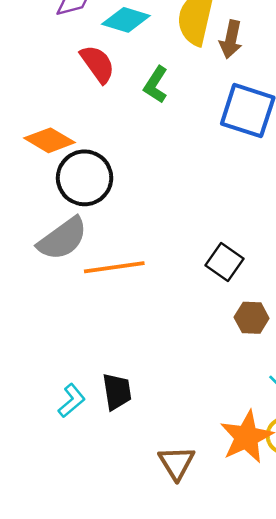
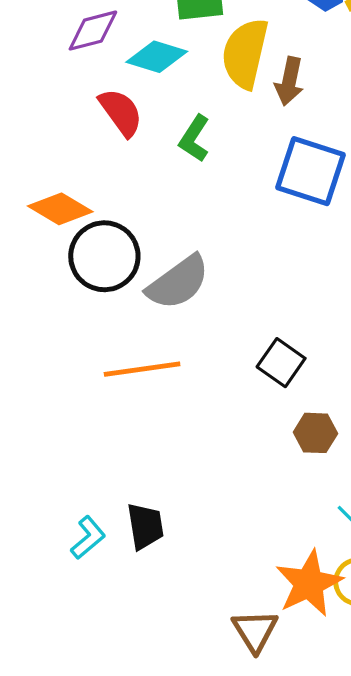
gray semicircle: (63, 239) -> (178, 282), moved
brown triangle: (176, 463) -> (255, 631), moved

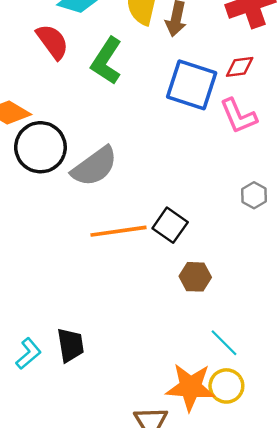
green L-shape: (194, 138) -> (106, 61), size x1.4
orange line: (142, 369) -> (118, 231), moved
orange star: (309, 583) -> (190, 387), turned 30

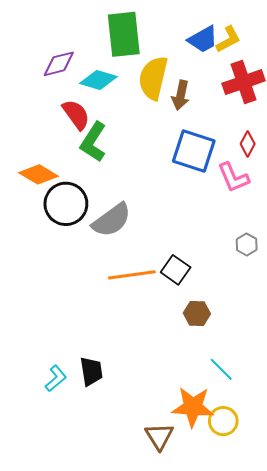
green L-shape: (106, 61) -> (93, 142), moved
red diamond: (240, 67) -> (248, 144), moved, turned -55
yellow circle: (226, 386) -> (223, 421), moved

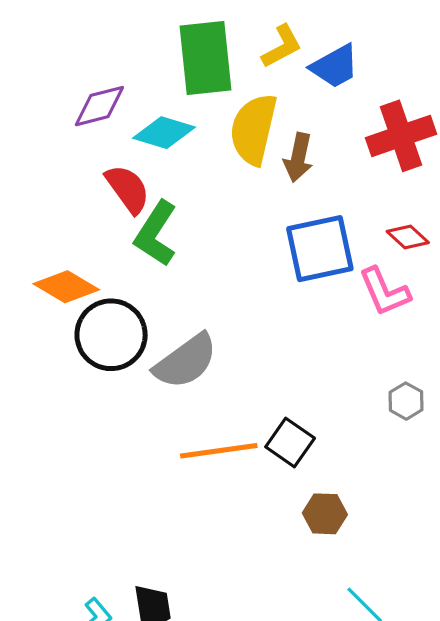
yellow L-shape: (228, 39) -> (282, 46), moved
red diamond: (248, 144) -> (408, 237), turned -75
blue square: (194, 151) -> (320, 249), turned -30

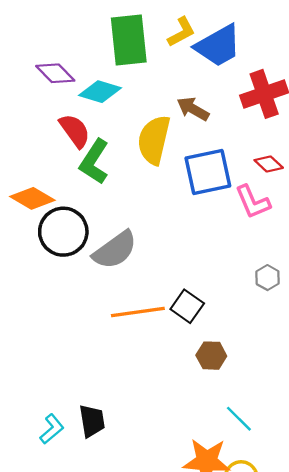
blue trapezoid: (335, 66) -> (218, 46), size x1.4
purple diamond: (99, 106) -> (55, 73), turned 60
yellow semicircle: (254, 129) -> (154, 140), moved
brown arrow: (298, 157) -> (193, 109), turned 108

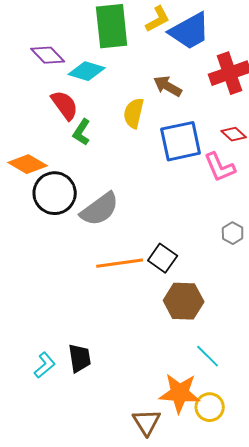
yellow semicircle: (154, 140) -> (134, 113), size x0.7
green L-shape: (94, 162) -> (82, 132), size x0.7
brown hexagon: (211, 356) -> (184, 301), size x1.5

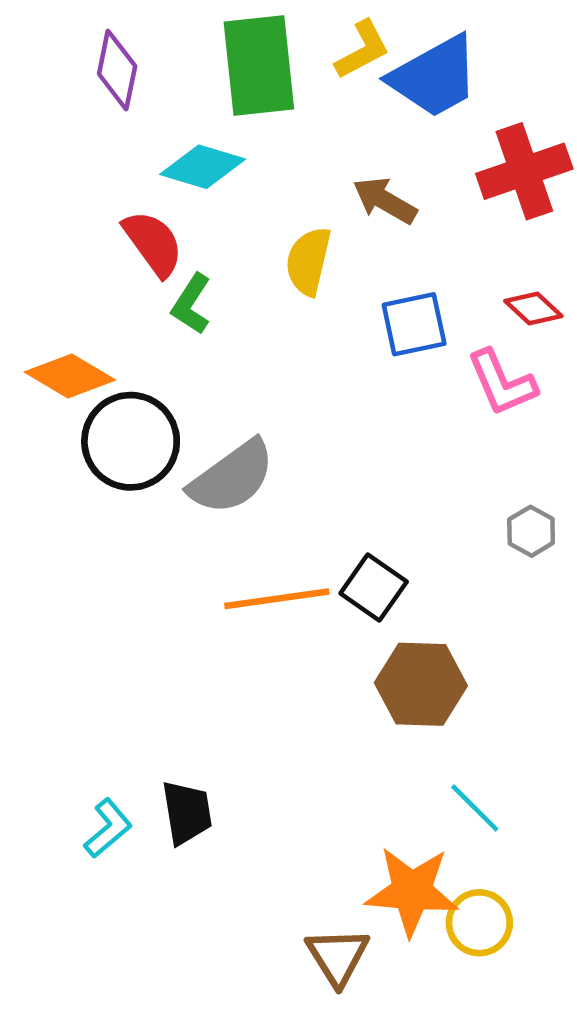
purple diamond: (48, 55) -> (117, 70), moved, turned 56
blue square: (181, 141) -> (414, 324), size x0.7

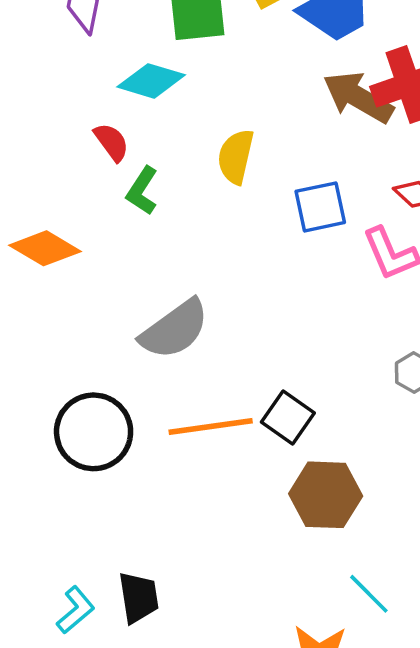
brown arrow: (385, 200) -> (358, 97), moved, size x1.4
red semicircle: (153, 243) -> (112, 142), size x0.7
black circle: (131, 441) -> (94, 432), moved

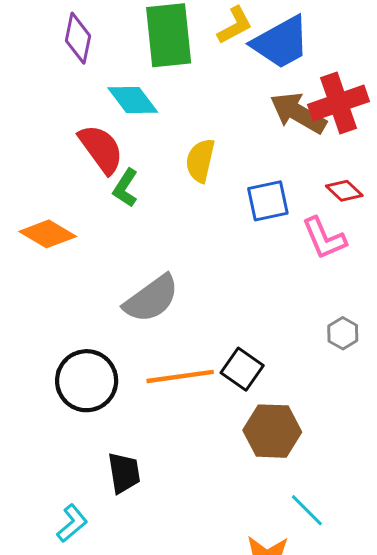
cyan diamond: (151, 81) -> (133, 100), turned 36
red semicircle: (112, 142) -> (101, 149), size x1.6
black trapezoid: (139, 597) -> (124, 473), moved

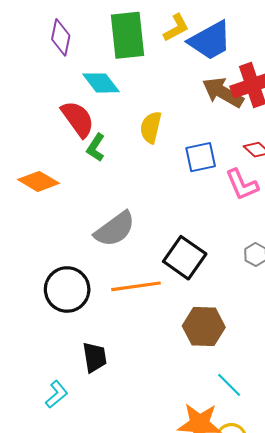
black square: (242, 369) -> (185, 258), moved, size x1.4

